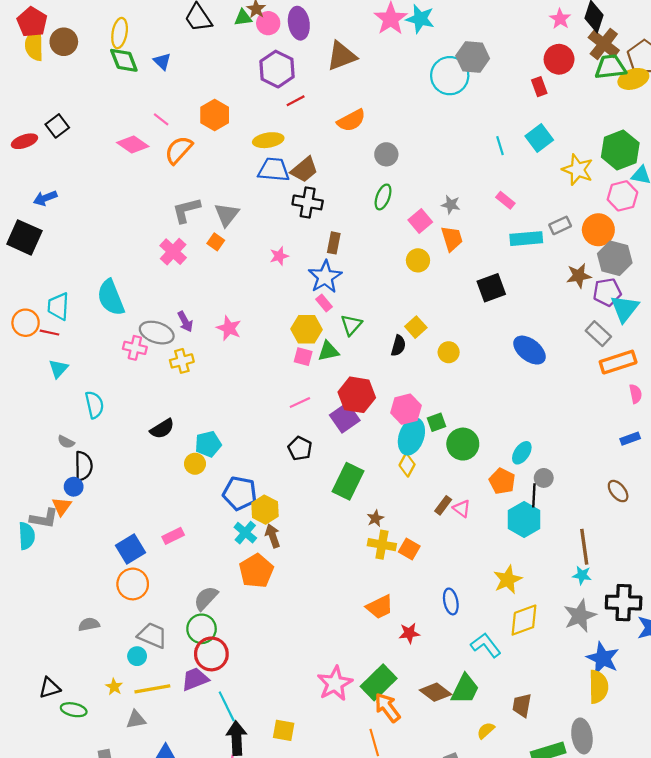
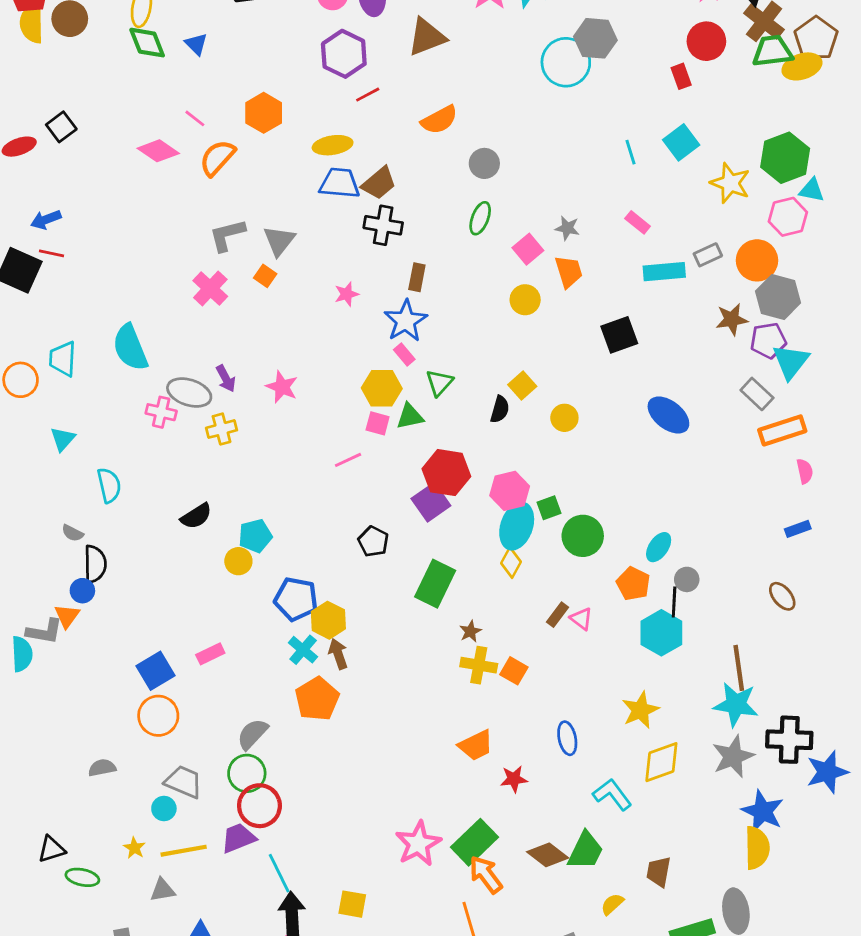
red line: (50, 333) -> (51, 253), moved
pink line: (300, 403) -> (348, 460), moved
cyan star: (582, 575) -> (736, 705), size x1.8

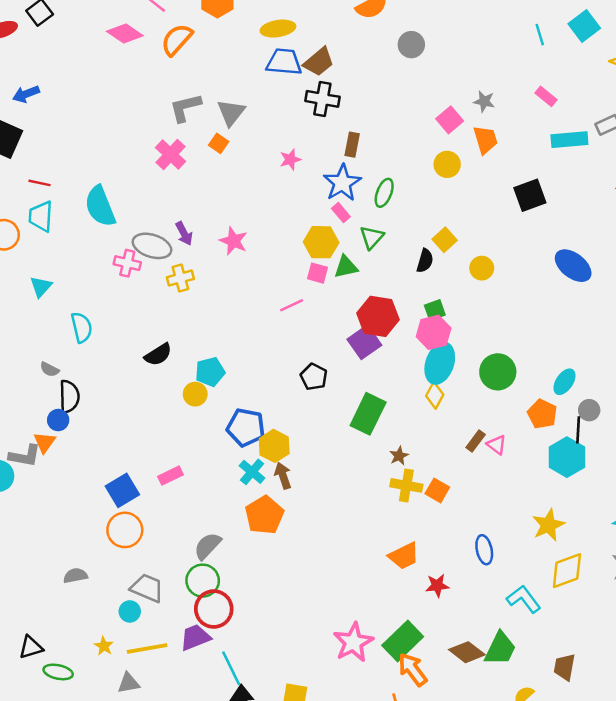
green ellipse: (480, 218) -> (384, 193), moved
red line: (51, 253) -> (40, 183), moved
green square: (549, 508) -> (435, 310), moved

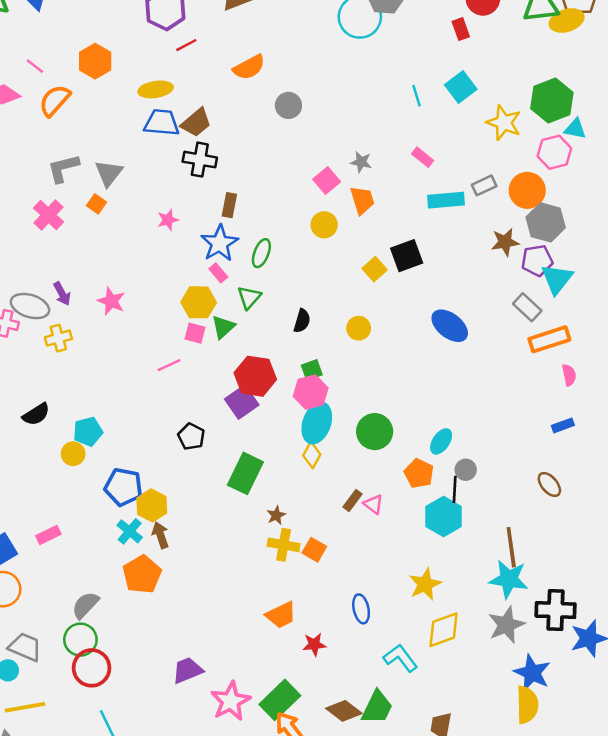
yellow square: (445, 240) -> (375, 269), moved
green triangle: (346, 267) -> (223, 327), turned -30
purple trapezoid: (195, 637) -> (188, 670), moved

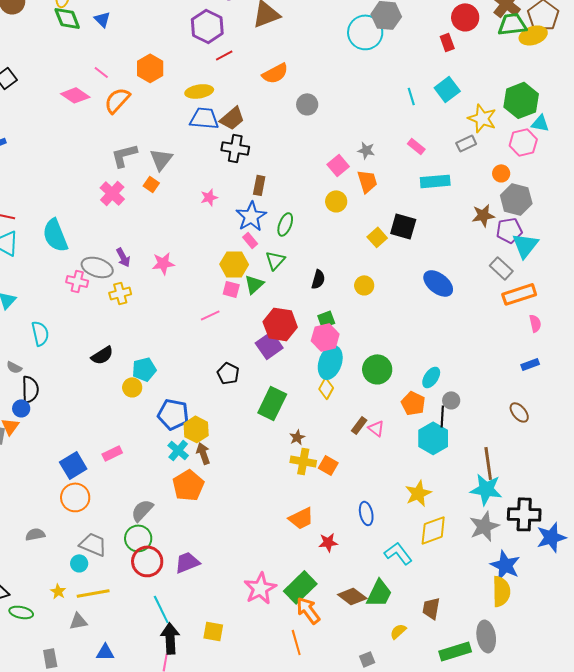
gray rectangle: (484, 185) -> (466, 143), moved
orange circle: (527, 190) -> (501, 173), size x0.6
black square: (407, 256) -> (403, 226), turned 36
pink star: (111, 301) -> (163, 263), turned -30
purple trapezoid: (188, 670) -> (187, 562), moved

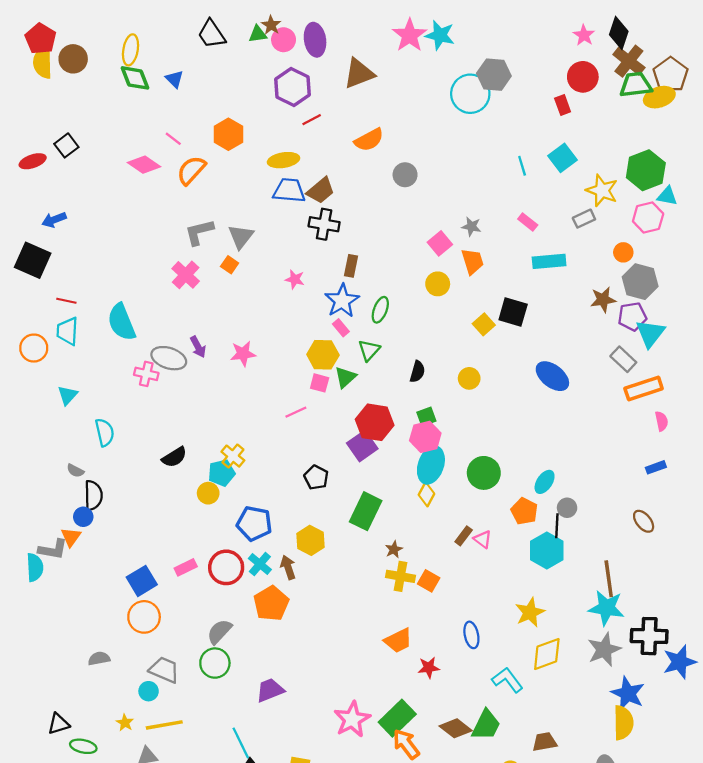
pink star: (209, 197) -> (295, 279), turned 30
yellow cross: (120, 293) -> (233, 456), moved, turned -35
yellow hexagon: (196, 429) -> (311, 540), moved
red circle: (147, 561) -> (226, 567), moved
brown trapezoid: (431, 608) -> (545, 742), turned 70

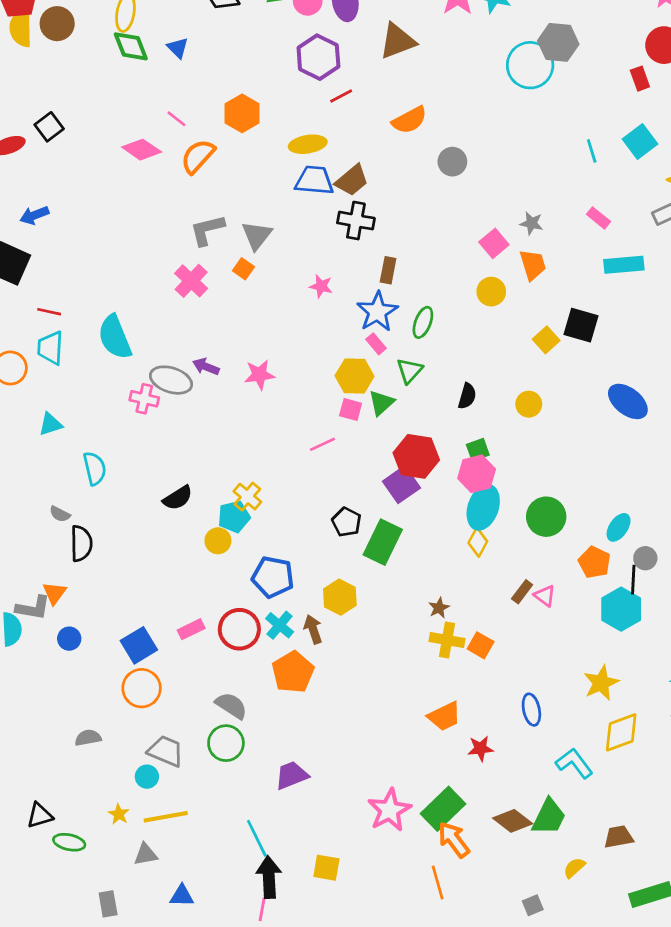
purple arrow: (198, 347) -> (206, 367), turned 140
cyan triangle: (68, 395) -> (50, 424), turned 30
green rectangle: (366, 511) -> (383, 542), moved
blue circle: (83, 517) -> (69, 639), moved
gray semicircle: (219, 632) -> (231, 706), turned 80

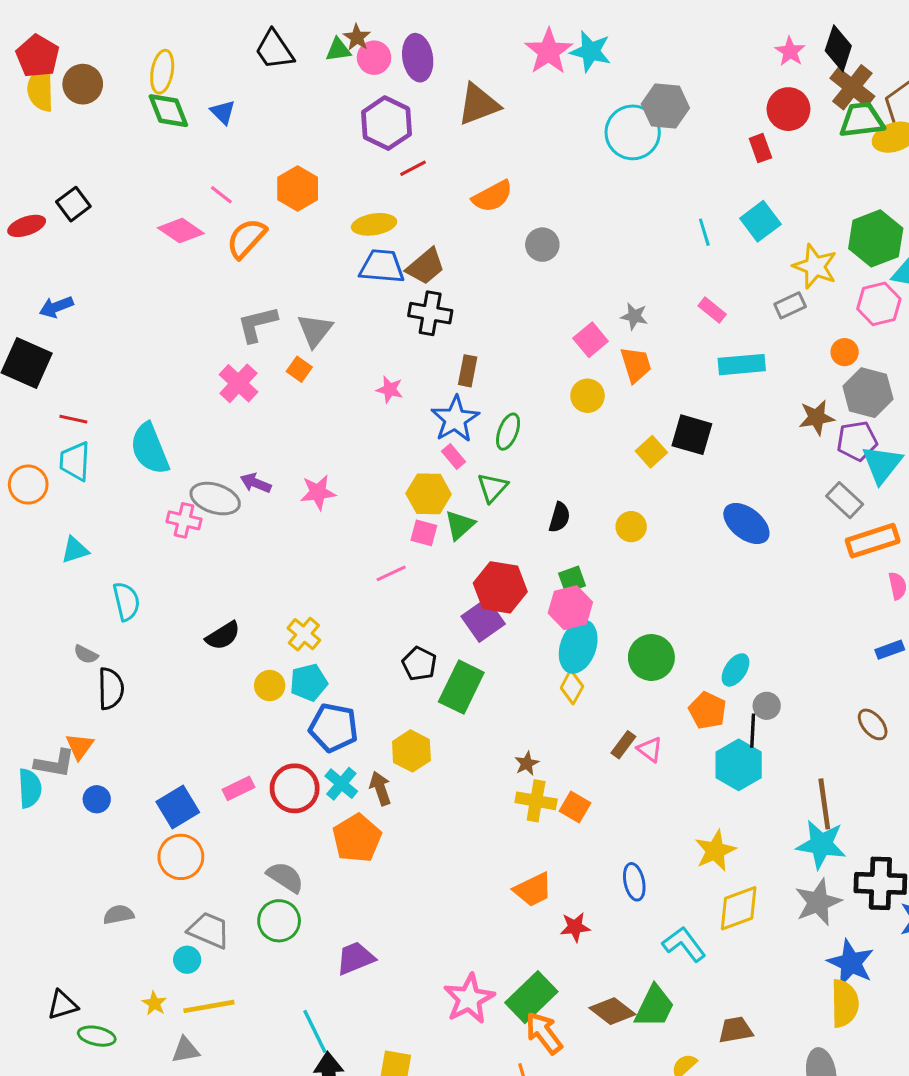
cyan pentagon: (234, 517) -> (309, 682), moved

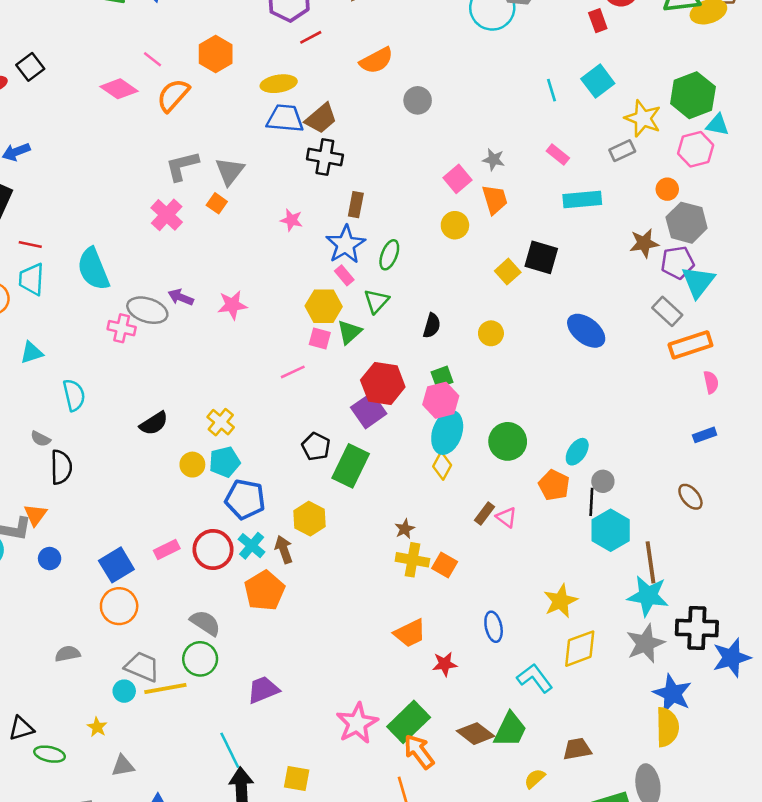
cyan hexagon: (739, 765) -> (611, 530), moved
yellow line: (209, 1006) -> (165, 688), moved

